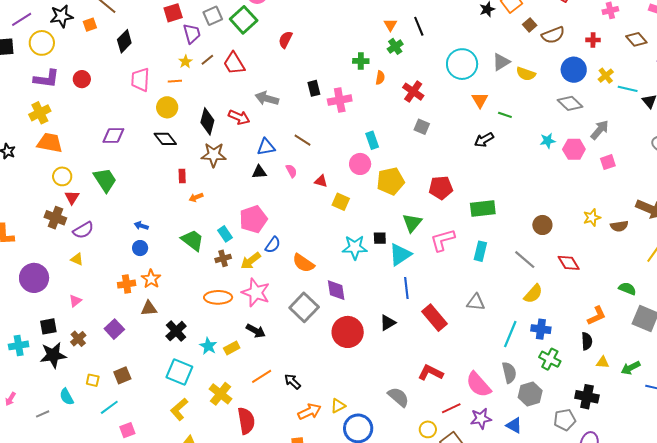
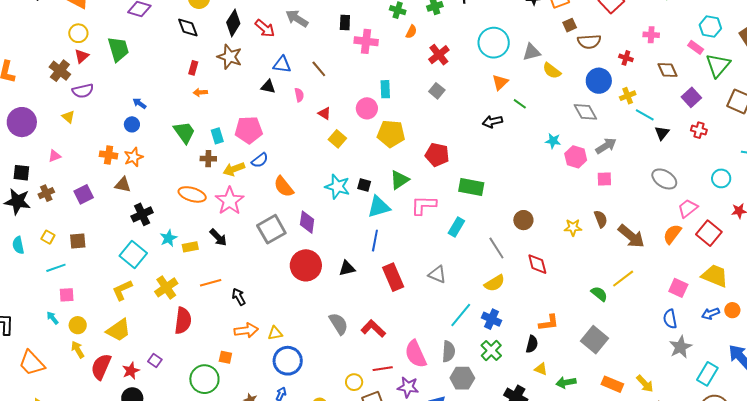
brown semicircle: (619, 226) -> (601, 219), moved, turned -120
green semicircle: (627, 289) -> (599, 294), moved
gray semicircle: (398, 397) -> (339, 324), moved

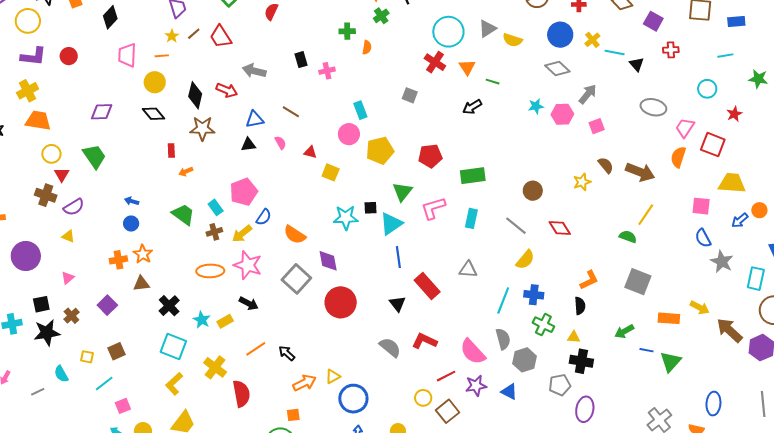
pink cross: (366, 41) -> (327, 71), size x0.7
red cross: (439, 55) -> (435, 62), moved
black triangle: (347, 268) -> (397, 304), moved, turned -36
yellow triangle: (541, 369) -> (574, 337), moved

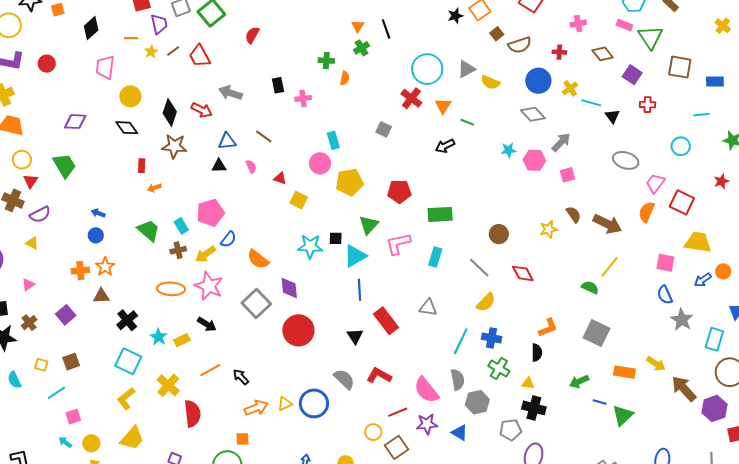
orange line: (162, 56) -> (131, 38), moved
red star: (734, 114) -> (721, 181), moved
blue circle: (353, 399) -> (314, 403), moved

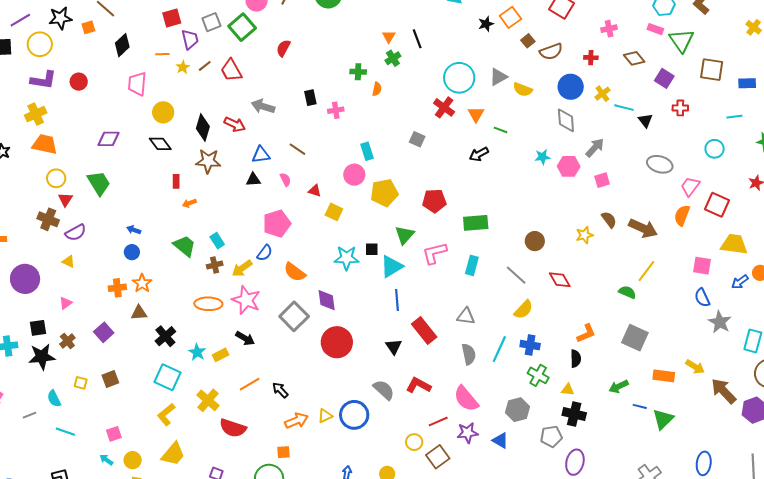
gray diamond: (533, 114) -> (566, 120), turned 40
pink pentagon: (210, 213) -> (277, 224), moved
gray semicircle: (458, 380) -> (469, 354), moved
cyan line: (56, 393) -> (65, 432), moved, turned 54
red semicircle: (192, 414) -> (233, 428), turned 116

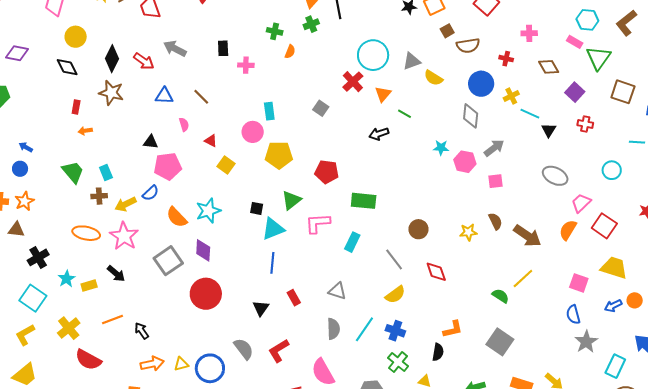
black triangle: (253, 180) -> (151, 142), moved
cyan star: (347, 258) -> (208, 211), moved, turned -30
red rectangle: (424, 331) -> (294, 298), size x0.6
red L-shape: (419, 385) -> (279, 351), turned -70

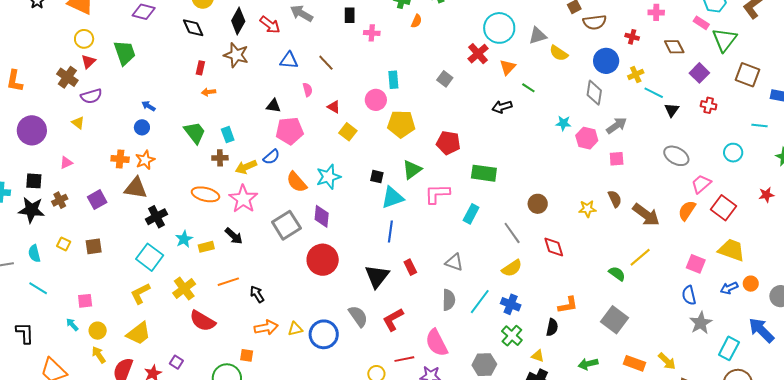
brown triangle: (16, 230) -> (136, 188), size x1.4
black triangle: (261, 308) -> (377, 276), size x1.5

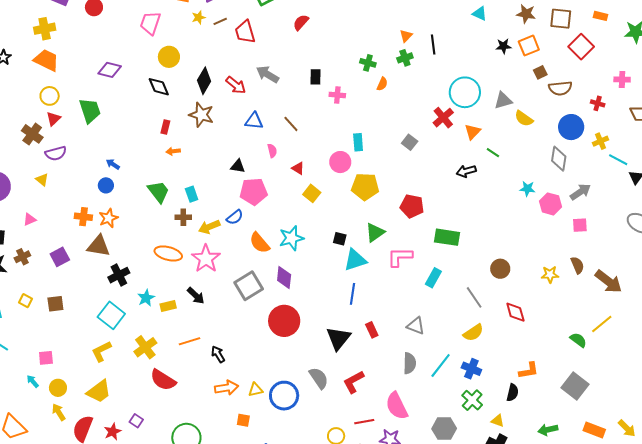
orange square: (247, 355) -> (243, 420), moved

